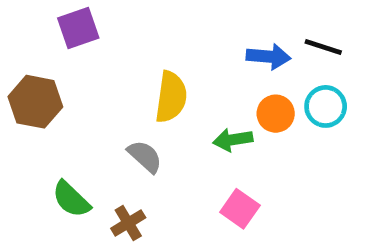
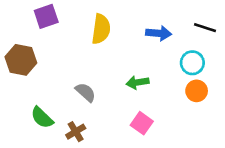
black line: (323, 47) -> (205, 28), moved
yellow semicircle: (171, 97) -> (101, 29), moved
orange circle: (276, 114) -> (197, 91), moved

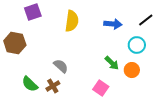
black line: (205, 28) -> (146, 20), turned -56
green arrow: (138, 82) -> (112, 63), moved, turned -126
orange circle: (197, 91) -> (132, 70), moved
brown cross: (76, 132) -> (53, 86), moved

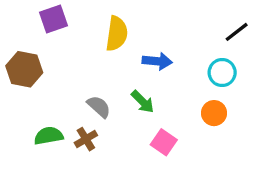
blue arrow: (113, 24) -> (157, 61), moved
green arrow: (112, 63) -> (143, 102), moved
green semicircle: (30, 84) -> (49, 136), turned 126

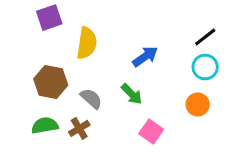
black line: (237, 32) -> (205, 37), moved
yellow semicircle: (117, 34) -> (87, 43), moved
blue arrow: (157, 61) -> (145, 57), turned -40
brown hexagon: (24, 69) -> (51, 82), moved

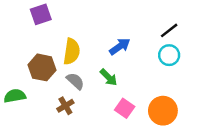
yellow semicircle: (87, 43) -> (72, 51), moved
orange circle: (198, 104) -> (163, 111), moved, size x1.5
green semicircle: (45, 125) -> (15, 96), moved

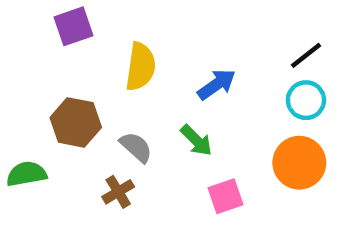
yellow semicircle: (72, 51) -> (141, 67), moved
pink square: (125, 108) -> (226, 196), turned 36
orange circle: (163, 111) -> (299, 163), moved

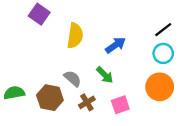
purple square: (73, 26) -> (39, 14), turned -36
brown hexagon: (76, 122) -> (50, 98), moved
brown cross: (118, 192) -> (87, 102), moved

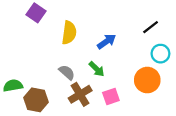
cyan circle: (163, 53) -> (160, 54), moved
brown hexagon: (50, 98) -> (36, 100), moved
brown cross: (87, 102) -> (80, 94), size x1.5

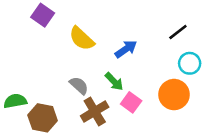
yellow semicircle: (69, 33) -> (82, 39), turned 125
pink square: (111, 97) -> (131, 102), moved, turned -35

